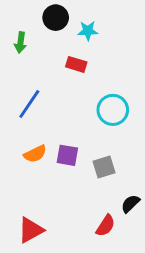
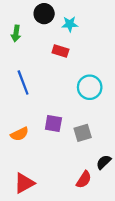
blue line: (29, 104) -> (23, 83), turned -55
orange semicircle: (35, 154) -> (20, 134), moved

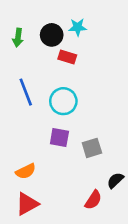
black circle: (44, 14) -> (52, 35), moved
cyan circle: (90, 87) -> (63, 101), moved
orange semicircle: (20, 134) -> (26, 171), moved

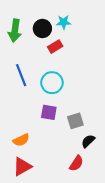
green arrow: (18, 38) -> (15, 31), size x1.5
red rectangle: (67, 57) -> (55, 47), turned -48
black semicircle: (115, 180) -> (88, 141), moved

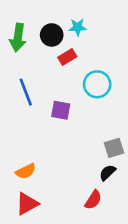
cyan circle: (52, 83) -> (97, 84), moved
purple square: (49, 112) -> (61, 110), moved
gray square: (75, 121) -> (114, 148), moved

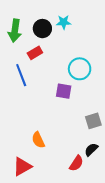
red rectangle: (67, 57) -> (35, 53), moved
purple square: (61, 110) -> (64, 91), moved
orange semicircle: (26, 171) -> (38, 140), moved, turned 91
black semicircle: (107, 173) -> (91, 150), moved

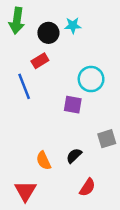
green arrow: (15, 31) -> (17, 21), moved
black semicircle: (91, 150) -> (74, 156), moved
red triangle: (22, 167) -> (25, 191), turned -30

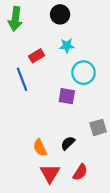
cyan star: (73, 26) -> (67, 46), moved
black circle: (48, 33) -> (60, 14), moved
red triangle: (25, 191) -> (50, 173), moved

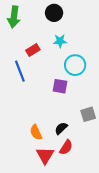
red semicircle: (80, 172) -> (66, 147), moved

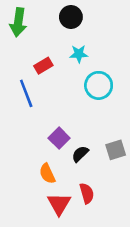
purple square: (60, 86) -> (59, 138), moved, turned 35
black semicircle: (61, 128) -> (80, 154), moved
red semicircle: (66, 147) -> (87, 193), turned -49

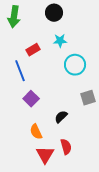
purple square: (59, 138) -> (31, 99), moved
gray square: (116, 150) -> (88, 98), moved

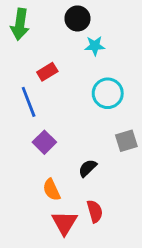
cyan star: (60, 41) -> (95, 46), moved

